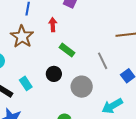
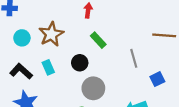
brown star: (22, 37) -> (51, 34), moved
gray circle: (82, 87) -> (93, 88), moved

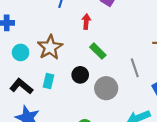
cyan rectangle: (48, 67) -> (49, 81), turned 40
gray circle: (93, 88) -> (106, 88), moved

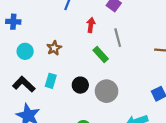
brown star: (50, 47) -> (54, 48), size x0.6
gray line: (135, 68) -> (118, 38), moved
black circle: (80, 75) -> (80, 85), moved

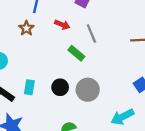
red arrow: (91, 25) -> (62, 25), turned 112
brown star: (54, 48) -> (26, 28), moved

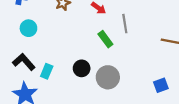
cyan rectangle: (29, 87) -> (47, 71), moved

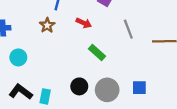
gray line: (125, 24) -> (128, 29), moved
blue square: (161, 85) -> (139, 88), moved, turned 32

